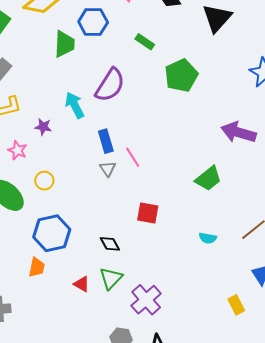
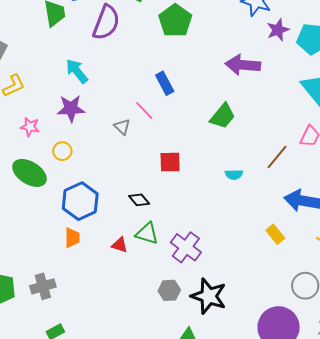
purple semicircle: (110, 85) -> (106, 22), moved
purple star: (43, 127) -> (71, 109), moved, size x1.6
blue rectangle: (106, 141) -> (165, 83), moved
green triangle: (111, 278) -> (147, 233), turned -45

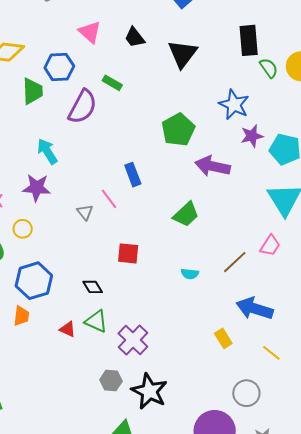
green pentagon: (175, 21) -> (178, 130), moved

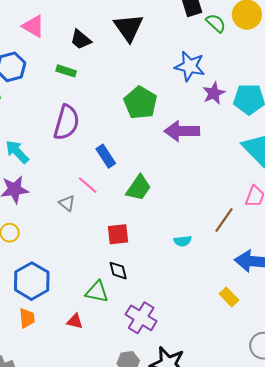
black trapezoid: (135, 37) -> (81, 40), moved
purple semicircle: (82, 107) -> (66, 122), moved
green trapezoid: (186, 214) -> (139, 188), moved
black diamond: (93, 287) -> (118, 271), moved, turned 30
green triangle: (96, 321) -> (97, 292), moved

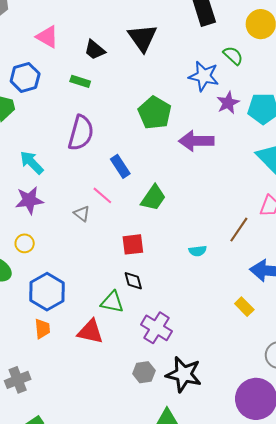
green semicircle: (216, 23) -> (233, 56), moved
red triangle: (75, 321) -> (90, 332), size x1.6

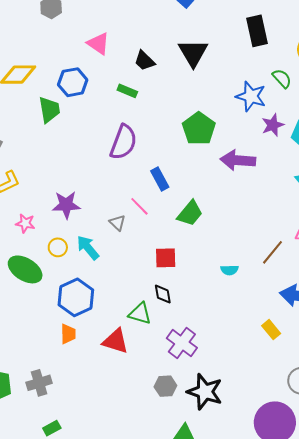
cyan arrow: (32, 162) -> (88, 248), moved

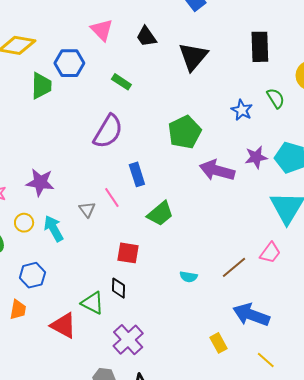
black trapezoid: (145, 61) -> (146, 37), moved
blue star: (251, 96) -> (242, 110), size x0.7
purple star: (273, 125) -> (256, 157), moved
blue hexagon: (76, 297) -> (32, 275), size x0.7

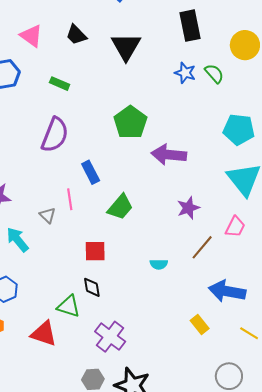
blue star: (242, 110) -> (185, 73), moved
purple star: (256, 157) -> (188, 208), moved
pink line: (112, 197) -> (70, 199), turned 35

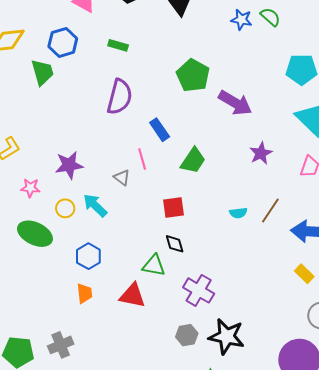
purple arrow: (169, 155) -> (235, 103), turned -148
brown line: (202, 247) -> (270, 211), moved
yellow rectangle: (200, 324) -> (304, 274), moved

